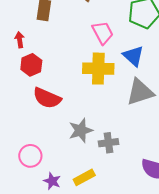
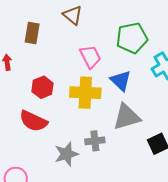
red hexagon: (31, 65) -> (42, 87), moved
gray cross: (109, 143) -> (95, 141), moved

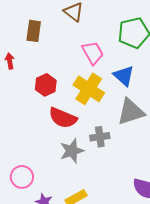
yellow cross: (85, 93) -> (89, 89), turned 32
red semicircle: (33, 121) -> (63, 118), moved

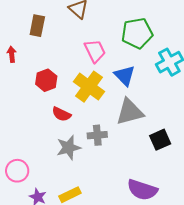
red semicircle: (63, 118) -> (61, 114), size x0.7

